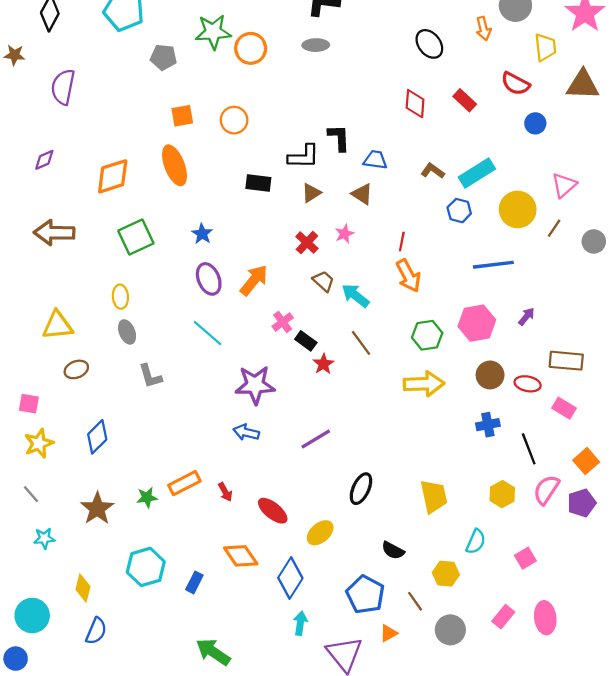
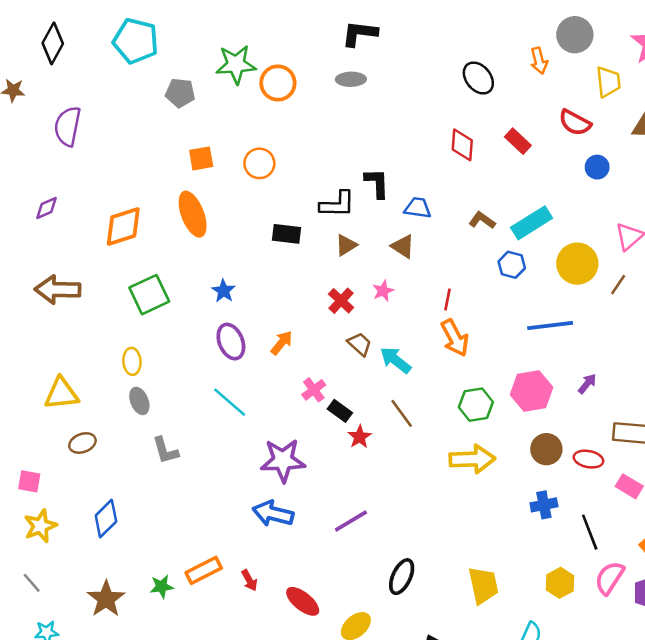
orange arrow: (254, 280) -> (282, 343), size x0.7
blue arrow: (246, 432) -> (273, 514), size x1.4

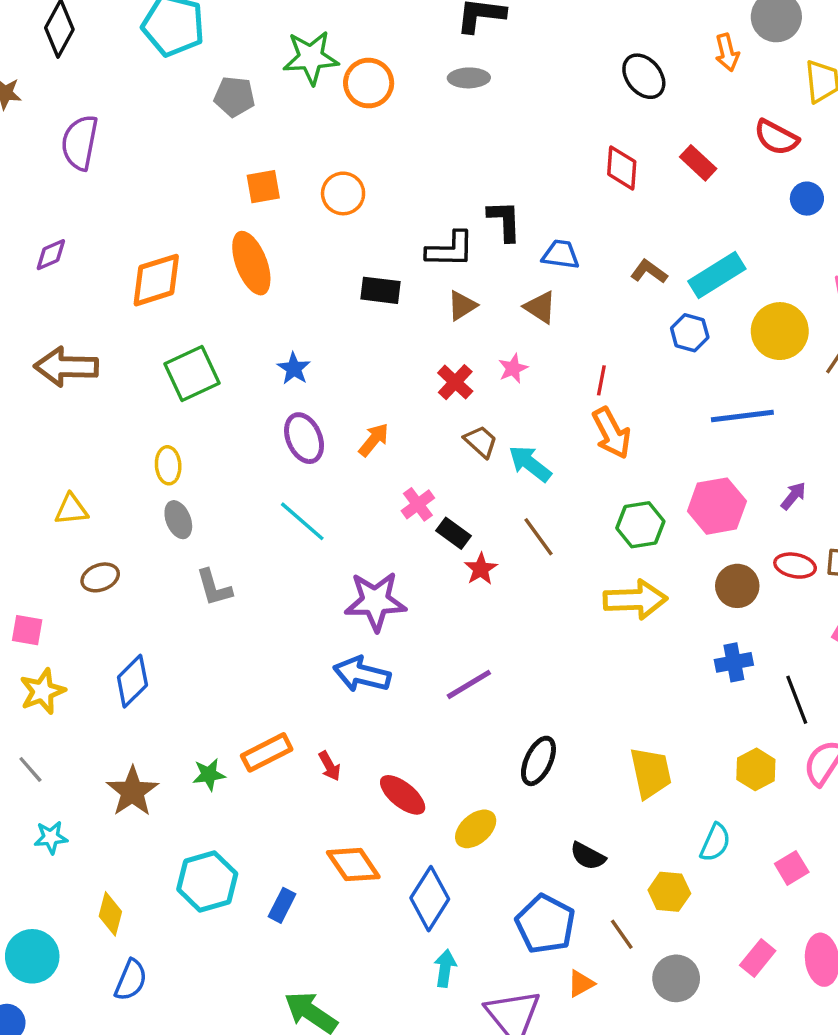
yellow triangle: (61, 394) -> (71, 509), size x0.7
red ellipse: (588, 459) -> (795, 566), moved

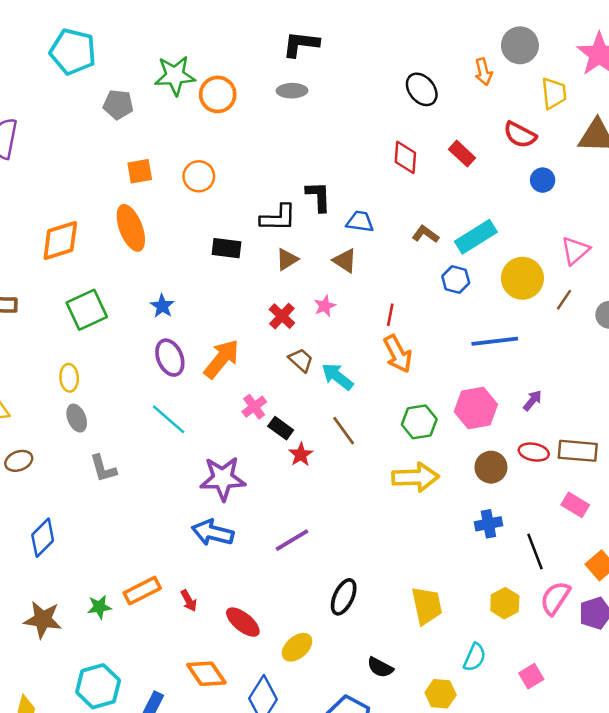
orange arrow: (374, 440) -> (221, 359), size x1.6
brown star: (132, 791) -> (43, 620), turned -30

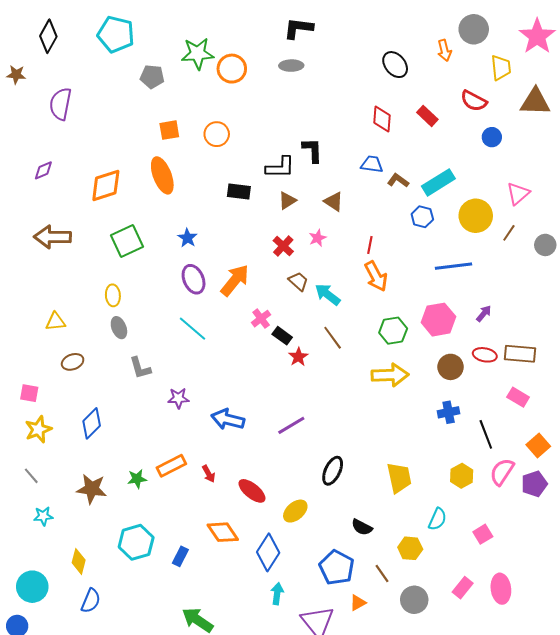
blue trapezoid: (360, 222) -> (372, 164), moved
purple star: (223, 478) -> (178, 398), moved, size x0.6

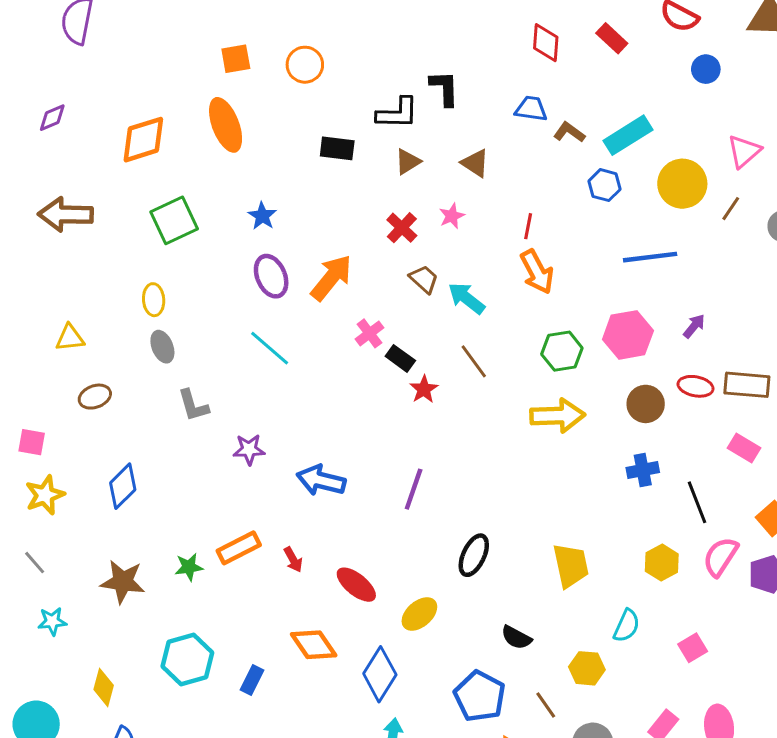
purple line: (291, 425) -> (414, 489), turned -40

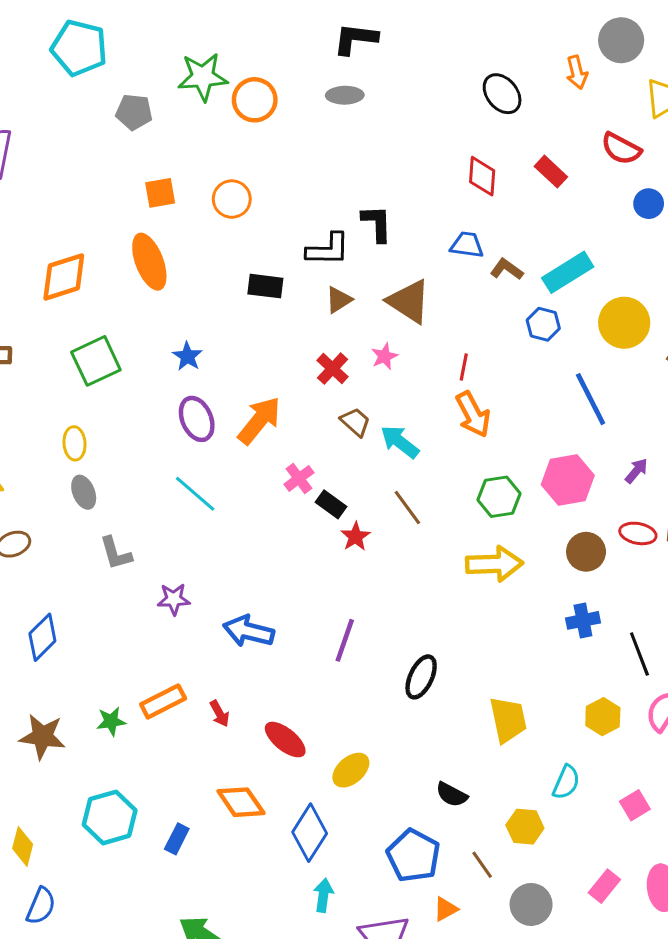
brown triangle: (475, 163) -> (409, 301), size x1.5
blue line: (650, 257) -> (591, 399), turned 70
black ellipse: (474, 555) -> (421, 677), moved

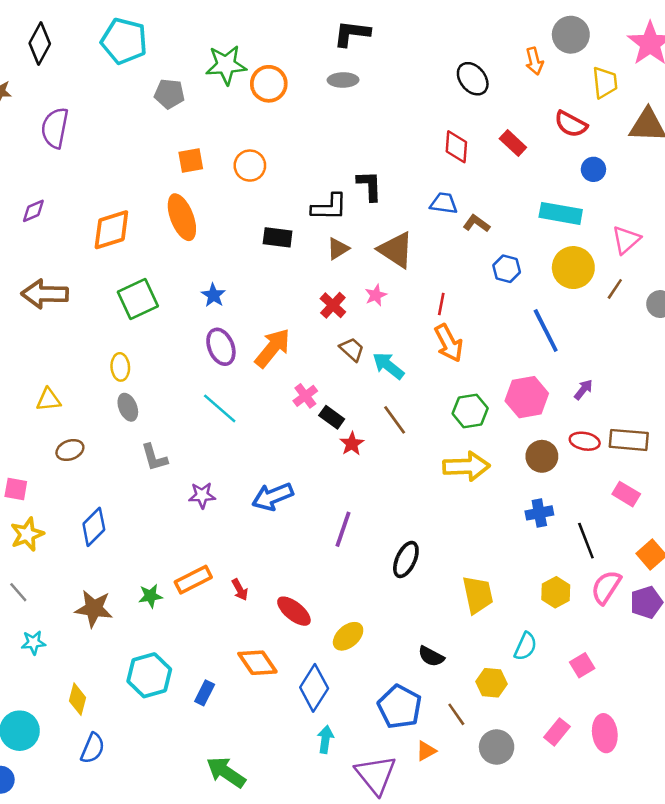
cyan rectangle: (568, 272) -> (561, 213), moved, turned 42
blue arrow: (249, 631) -> (273, 497), moved, turned -36

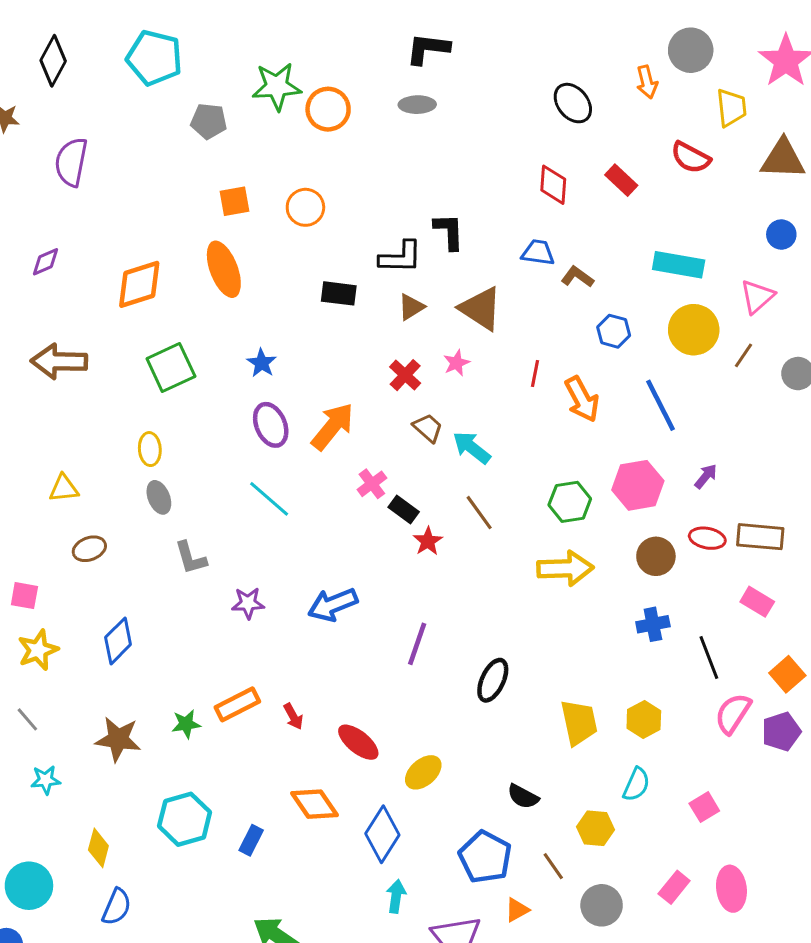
blue circle: (593, 169) -> (781, 235), moved
orange arrow: (449, 343) -> (582, 399), moved
yellow hexagon: (556, 592) -> (644, 719), moved

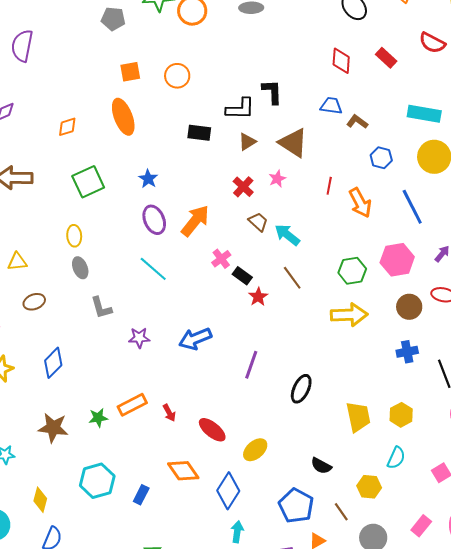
orange diamond: (139, 284) -> (67, 127), size x0.6

